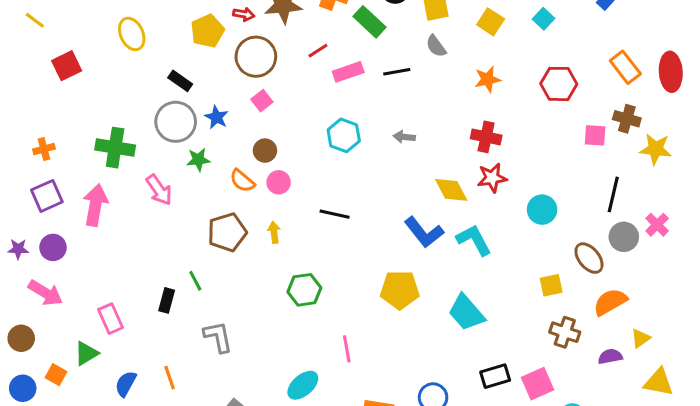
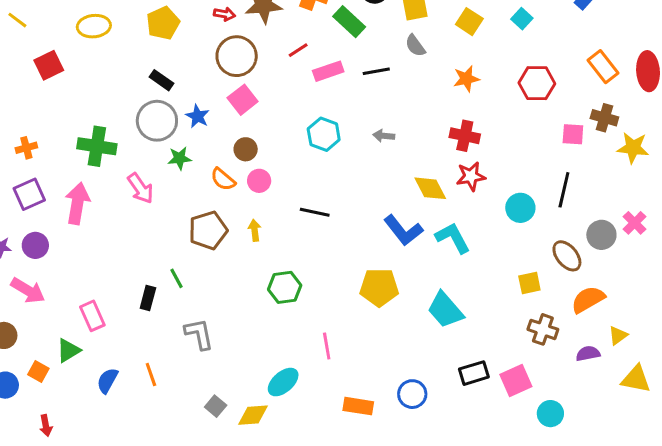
yellow pentagon: (207, 31) -> (163, 23), moved
yellow ellipse: (132, 34) -> (94, 26), moved, turned -72
pink square: (262, 101) -> (243, 100), size x1.4
black line: (613, 194) -> (564, 190), moved

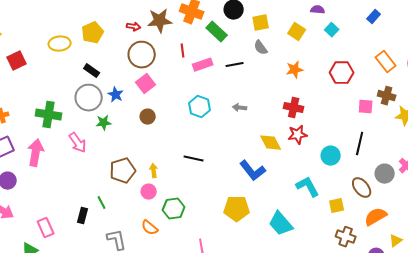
yellow ellipse: (94, 26) -> (60, 44), moved
red line: (298, 50) -> (183, 51), turned -64
orange semicircle: (223, 179) -> (150, 228), moved
pink circle: (259, 181) -> (149, 192), moved
cyan L-shape: (453, 238) -> (308, 187), moved

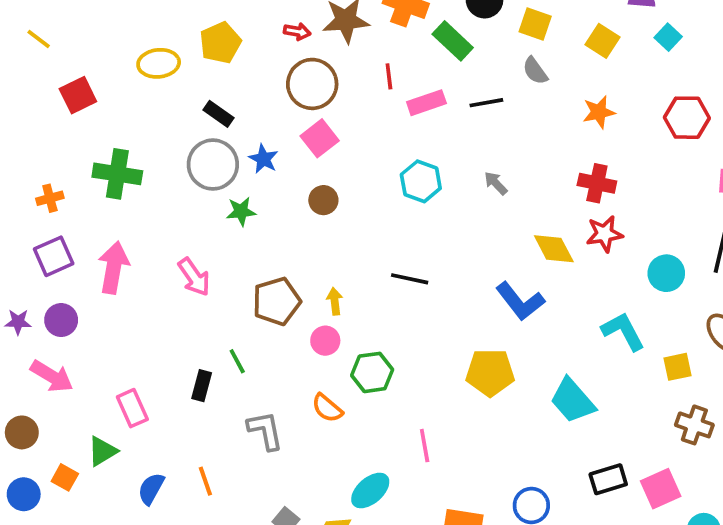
yellow square: (261, 23) -> (535, 24), turned 30
gray arrow: (240, 108) -> (496, 183), turned 40
green cross: (49, 115) -> (117, 174), moved
pink arrow: (78, 143) -> (194, 277), moved

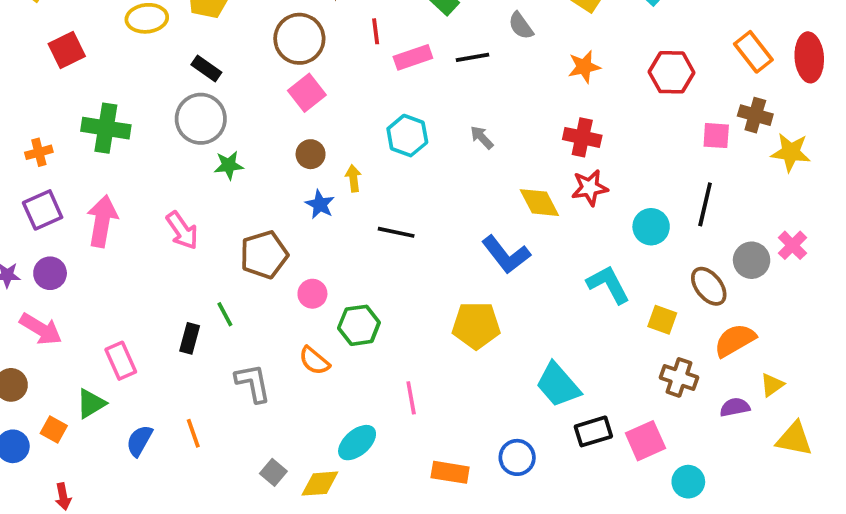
blue star: (263, 159) -> (320, 204), moved
yellow arrow: (335, 301) -> (353, 178), moved
yellow square: (678, 367) -> (662, 320), turned 32
cyan trapezoid: (573, 401) -> (558, 385), moved

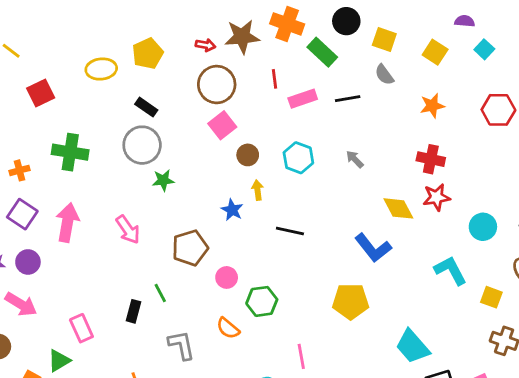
brown circle: (311, 154) -> (248, 155), moved
purple square: (43, 210) -> (22, 214), turned -32

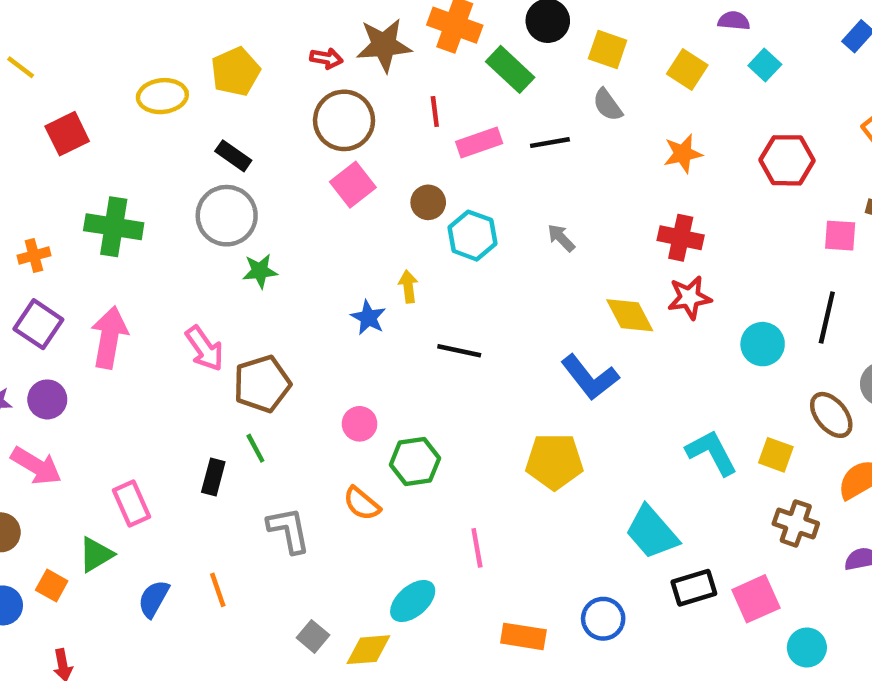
brown circle: (248, 155) -> (428, 202), moved
brown pentagon: (190, 248) -> (262, 384), moved
cyan L-shape: (451, 270) -> (712, 453), moved

